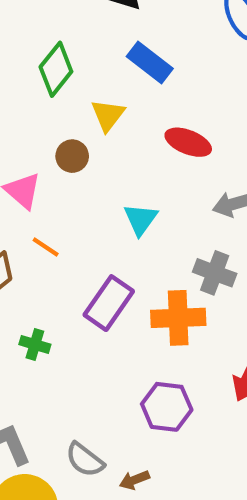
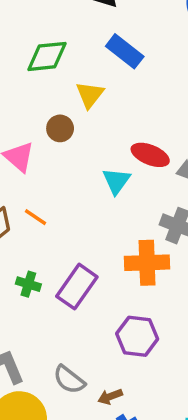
green diamond: (56, 69) -> (47, 56), turned 45
red ellipse: (188, 142) -> (150, 155), moved
orange line: (46, 247) -> (36, 217), moved
purple rectangle: (109, 303) -> (77, 287), moved

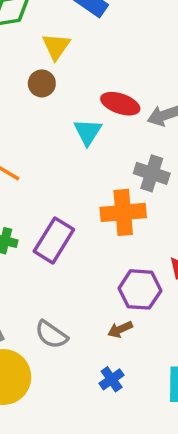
brown circle: (60, 128) -> (42, 83), moved
purple hexagon: (137, 336) -> (140, 289), moved
brown arrow: (110, 397) -> (120, 329), moved

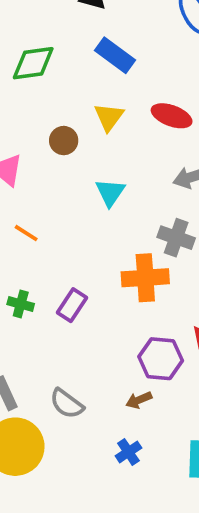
yellow triangle: (56, 46) -> (109, 117), moved
red ellipse: (120, 104) -> (172, 116), moved
purple rectangle: (54, 240) -> (72, 305), size x0.7

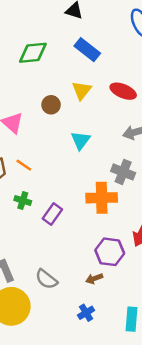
green cross: (21, 304) -> (23, 201), moved

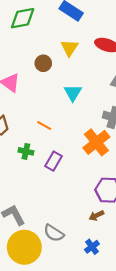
orange line: (24, 165) -> (44, 125), moved
orange cross: (102, 198) -> (96, 142), turned -32
gray semicircle: (46, 279) -> (54, 233), moved

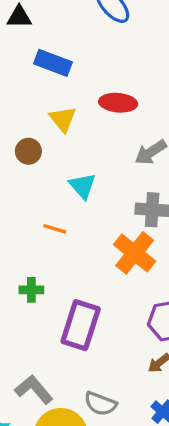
orange line: (44, 125) -> (55, 229), moved
purple rectangle: (54, 161) -> (81, 325), moved, size x1.6

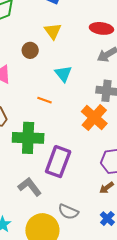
red ellipse: (118, 103) -> (101, 28), moved
green cross: (31, 290) -> (28, 138), size x2.0
gray L-shape: (34, 390) -> (30, 187), moved

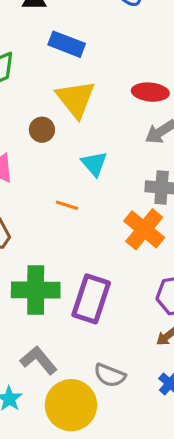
yellow triangle: (53, 31) -> (76, 99), size x1.5
green cross: (28, 138) -> (36, 290), moved
gray L-shape: (30, 187) -> (39, 360), moved

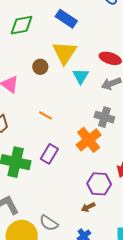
cyan triangle: (94, 164) -> (81, 76), moved
purple rectangle: (91, 299) -> (49, 154), moved, size x0.7

